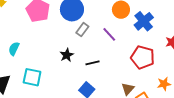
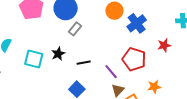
purple line: (109, 34) -> (111, 72), moved
cyan square: (32, 77) -> (34, 59), moved

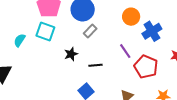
cyan square: (34, 59) -> (45, 31), moved
purple line: (111, 72) -> (125, 51), moved

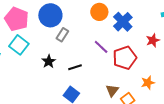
cyan square: (45, 31) -> (19, 45), turned 30
red pentagon: (146, 67) -> (125, 58), turned -30

